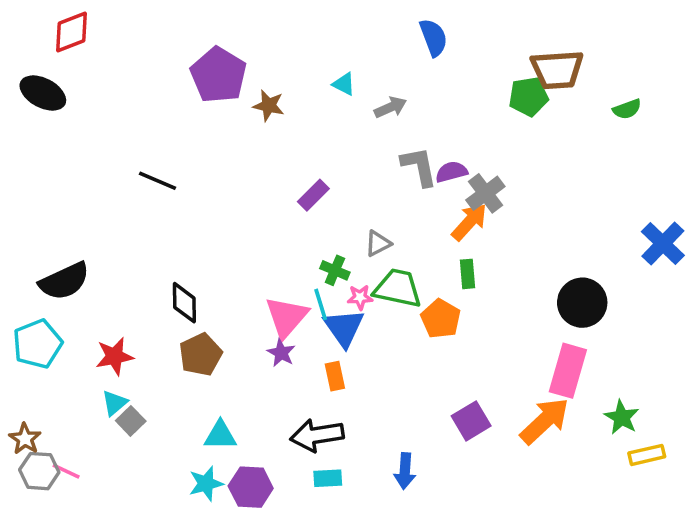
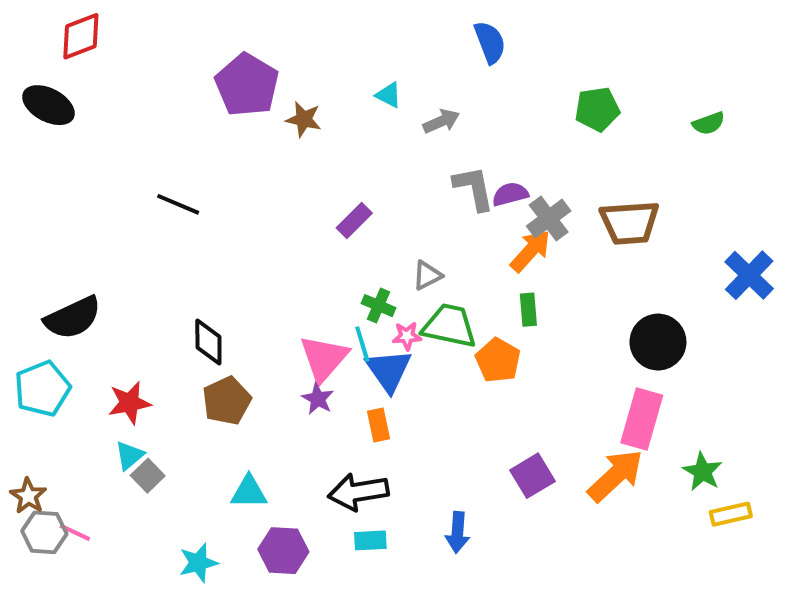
brown trapezoid: (557, 70) -> (630, 223), moved
cyan star: (206, 484) -> (198, 563), moved

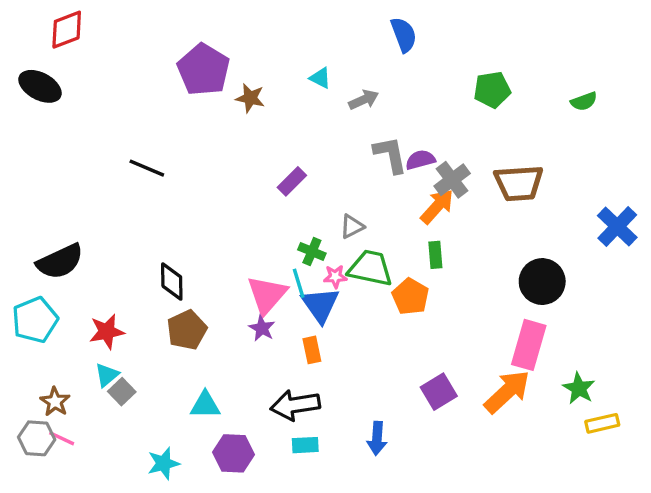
brown star: (28, 496) -> (55, 402), moved

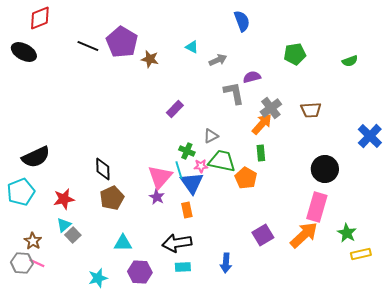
purple semicircle: (420, 160) -> (252, 77), moved
black line: (147, 168) -> (88, 46), moved
brown trapezoid: (519, 183) -> (311, 110), size x0.7

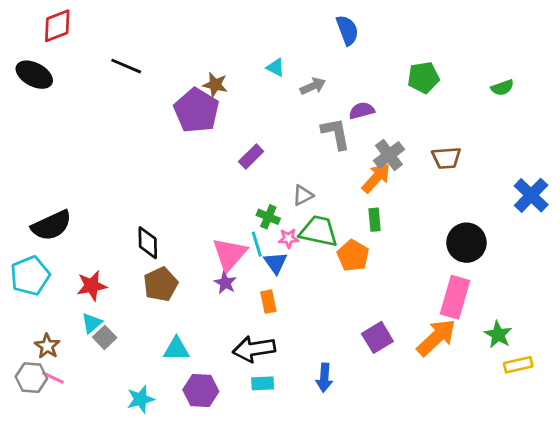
purple pentagon: (122, 42) -> (197, 111), moved
blue triangle: (192, 183) -> (276, 263), size x0.7

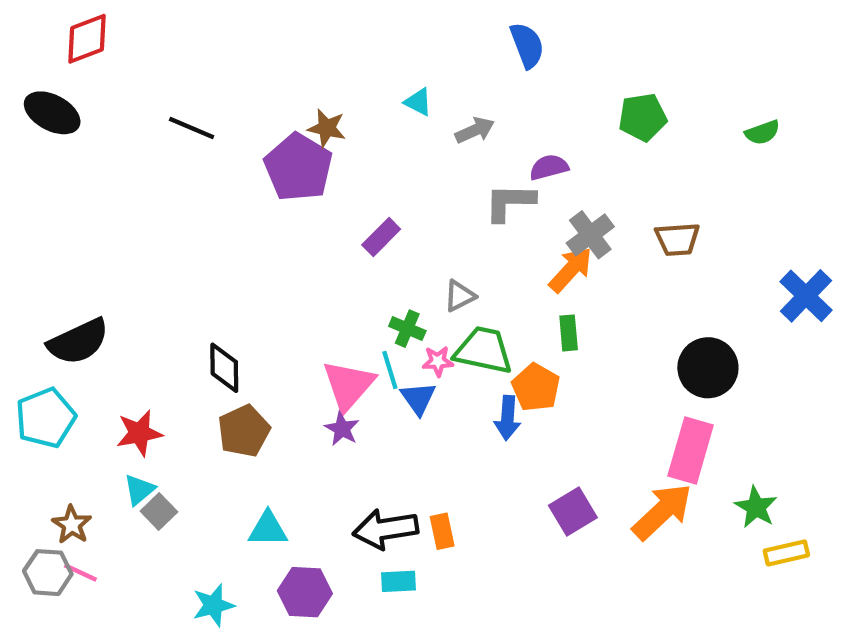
black line: (126, 66) -> (192, 128), moved
gray L-shape: (336, 134) -> (510, 202), turned -78
orange rectangle: (268, 302) -> (442, 531), moved
blue arrow: (324, 378) -> (508, 418), moved

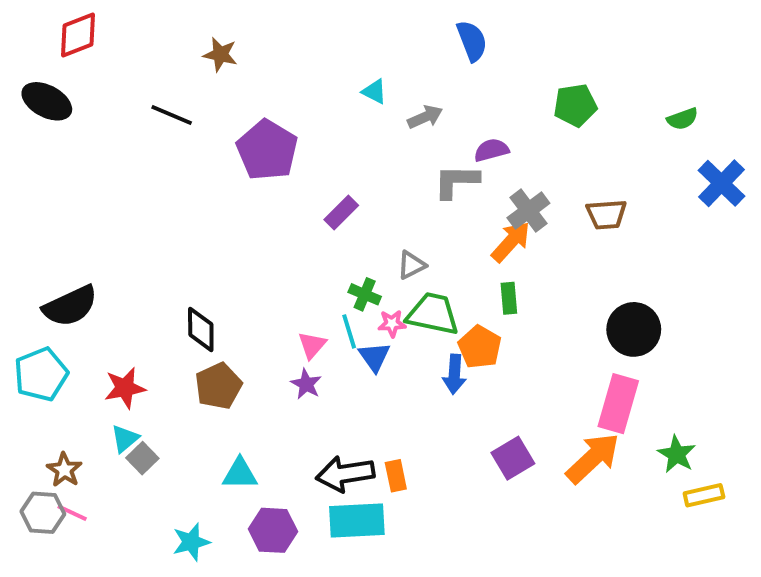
brown star: (327, 128) -> (220, 54), moved
blue cross: (806, 296) -> (721, 183), moved
pink triangle: (348, 385) -> (312, 345), size x0.6
cyan rectangle: (399, 581) -> (357, 521), size x1.8

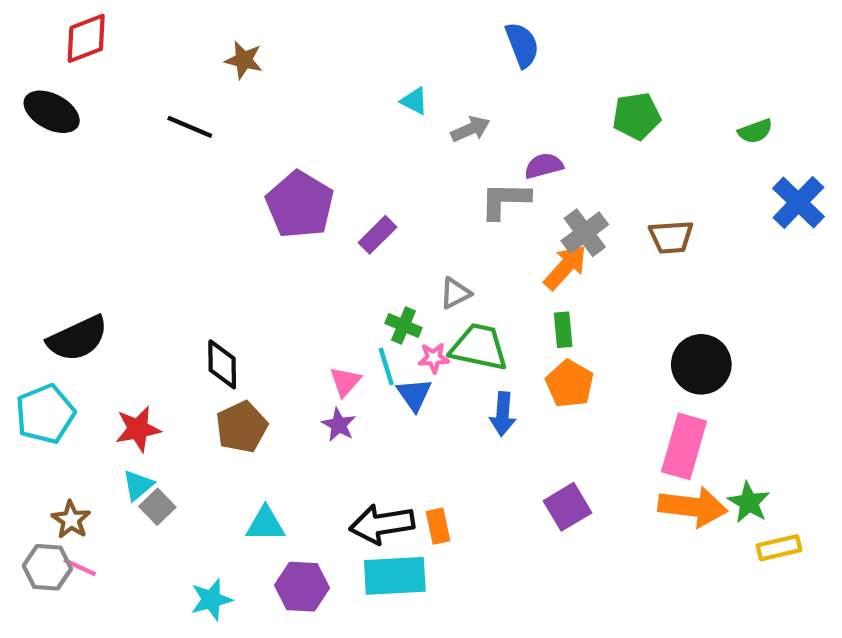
purple pentagon: (267, 150) -> (300, 205), moved
orange pentagon: (480, 347) -> (570, 384), moved
orange arrow: (593, 458) -> (693, 507), moved, turned 50

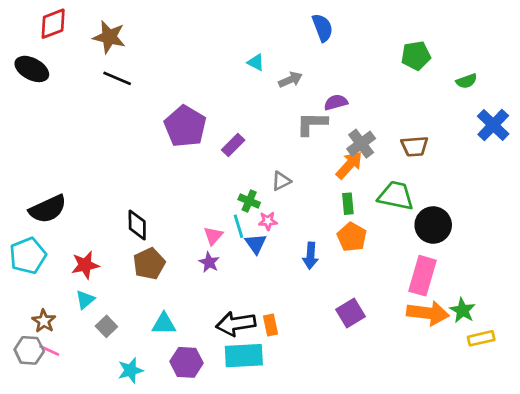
brown star: (244, 60) -> (109, 37), moved, size x1.4
green pentagon: (637, 116) -> (416, 56), moved
green trapezoid: (479, 347) -> (396, 196), moved
gray square: (157, 507) -> (106, 326), moved

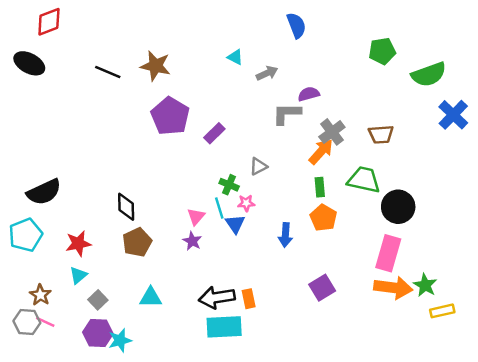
brown star: (109, 37) -> (156, 66), moved
green semicircle: (467, 81) -> (429, 74), size x1.8
purple hexagon: (186, 362) -> (98, 333), moved

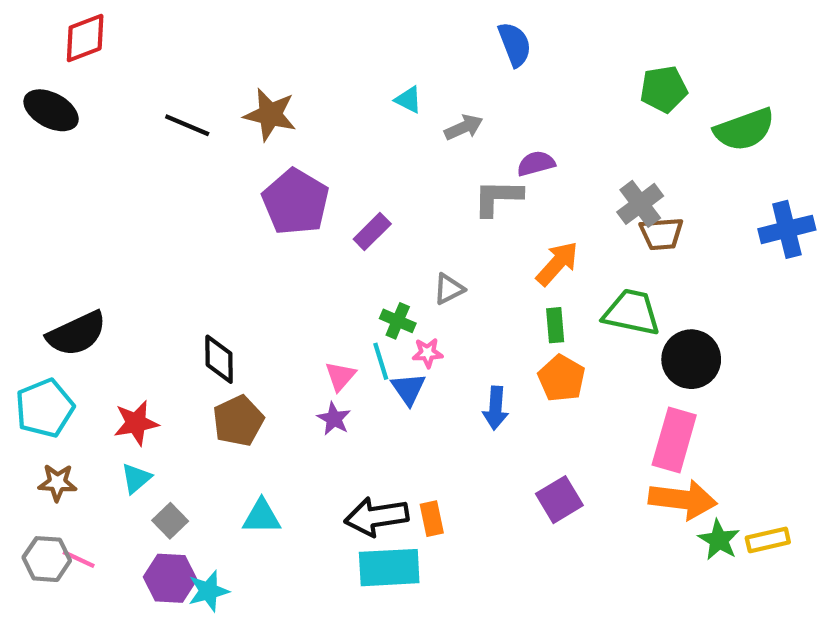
blue cross: (453, 115) -> (787, 229), moved, turned 32
gray cross: (332, 132) -> (640, 204), moved
green star: (425, 285) -> (719, 540), moved
brown star: (40, 295) -> (57, 483), moved, turned -30

